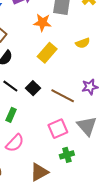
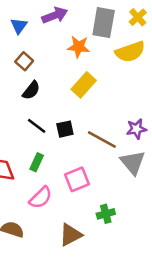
yellow semicircle: (83, 43) -> (130, 52), moved, size x1.6
black square: (33, 88) -> (65, 129), turned 32
gray triangle: (87, 126) -> (133, 162), moved
pink square: (58, 129) -> (77, 179), moved

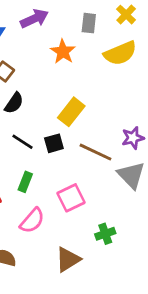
gray rectangle: (104, 23) -> (89, 23), size x0.6
orange star: (78, 47) -> (63, 52), turned 30
yellow rectangle: (84, 85) -> (71, 112), moved

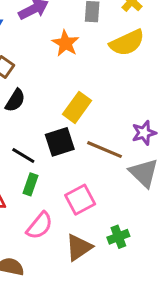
black line: (22, 142) -> (23, 155), moved
black square: (54, 143) -> (60, 142), size x1.4
brown triangle: (68, 259) -> (79, 247), moved

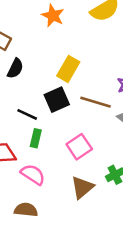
pink semicircle: (40, 226) -> (33, 174), moved, turned -90

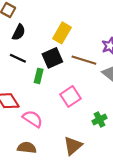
black line: (27, 114) -> (18, 58), moved
green rectangle: (36, 138) -> (39, 76), moved
brown triangle: (82, 187) -> (73, 146), moved

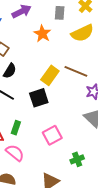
brown line: (84, 60) -> (76, 71), moved
green rectangle: (39, 76) -> (16, 128), moved

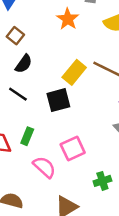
pink semicircle: (15, 153) -> (44, 167), moved

